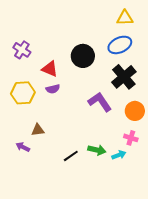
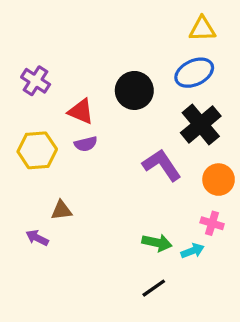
black line: (71, 156) -> (154, 288), moved

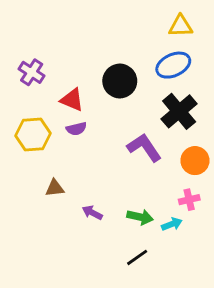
pink cross: (212, 223) -> (189, 200), turned -30
purple arrow: (37, 238) -> (92, 213), moved

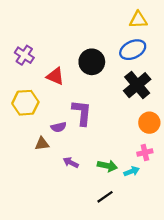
purple semicircle: (76, 129) -> (59, 127), moved
purple L-shape: (144, 148) -> (82, 113), moved, turned 40

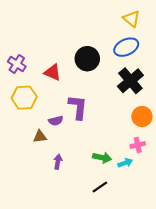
yellow triangle: (138, 20) -> (131, 19), turned 42
purple cross: (24, 55) -> (17, 64), moved
purple arrow: (71, 163) -> (58, 162), moved, turned 72

